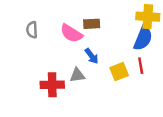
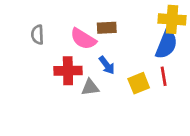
red cross: (52, 85) -> (68, 71), moved

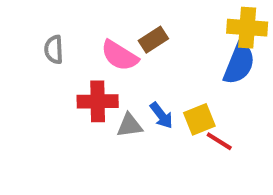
brown rectangle: (107, 28) -> (153, 40), turned -30
blue arrow: (107, 65) -> (161, 115), moved
red line: (164, 76) -> (219, 141), moved, turned -48

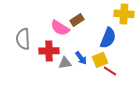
gray semicircle: (54, 50) -> (23, 39), moved, size x1.5
blue semicircle: (239, 64) -> (108, 38), moved

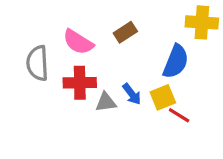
pink semicircle: (60, 28) -> (78, 42), moved

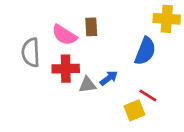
brown rectangle: (125, 32) -> (91, 27), moved, turned -60
blue arrow: (132, 94) -> (109, 78), turned -90
yellow square: (163, 97) -> (134, 110), moved

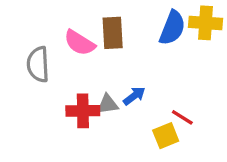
brown rectangle: (91, 27) -> (113, 33), size x1.4
blue semicircle: (145, 51) -> (172, 28), moved
red cross: (66, 69) -> (83, 111), moved

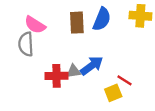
blue semicircle: (172, 28) -> (102, 19), moved
pink semicircle: (79, 43) -> (35, 25), moved
blue arrow: (134, 96) -> (92, 66), size x1.5

